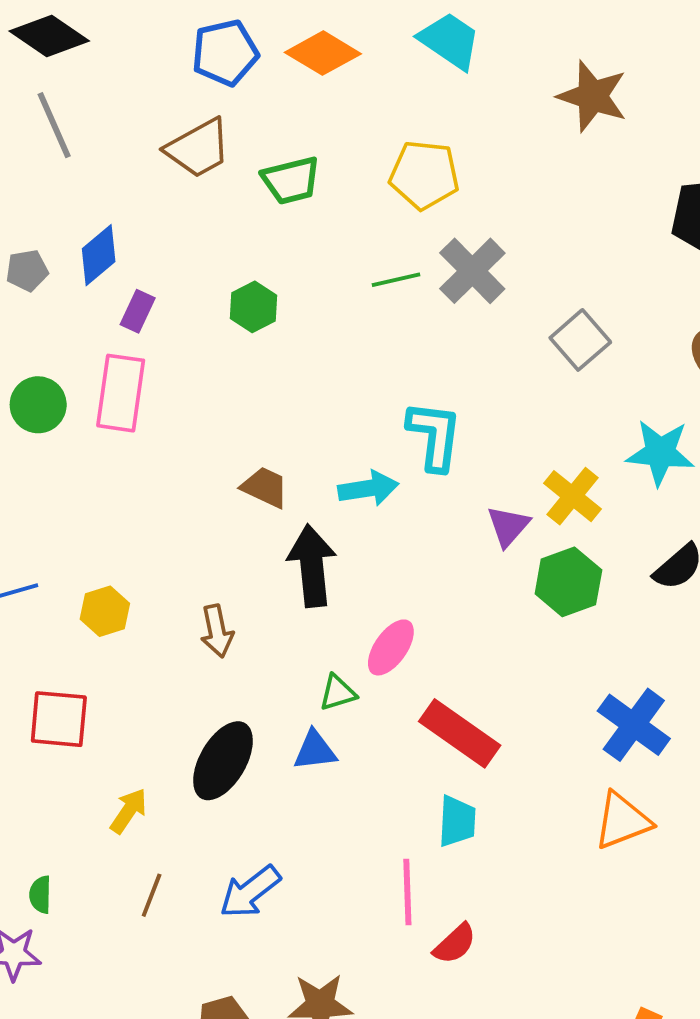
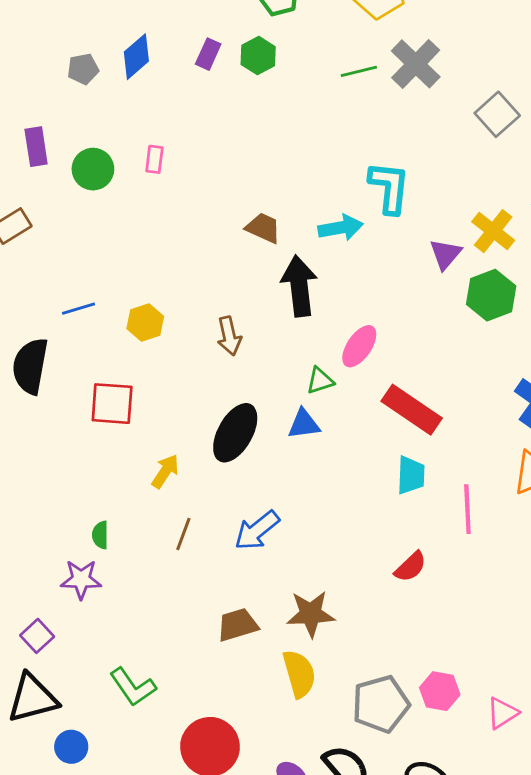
green hexagon: (253, 307) -> (258, 56), moved
purple rectangle: (138, 311) -> (208, 54), moved
pink rectangle: (121, 393) -> (154, 159), size x0.5
pink line: (407, 892) -> (467, 509), moved

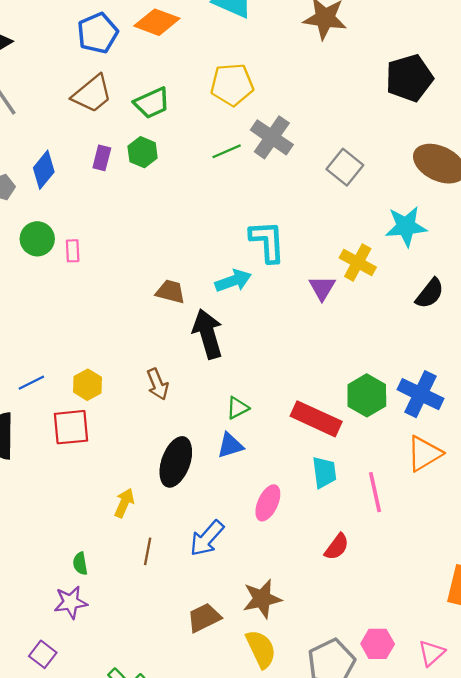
green circle: (93, 169) -> (37, 239), moved
green hexagon: (491, 295) -> (367, 395), moved
pink ellipse: (359, 346) -> (268, 503), moved
red square: (112, 404) -> (71, 427), moved

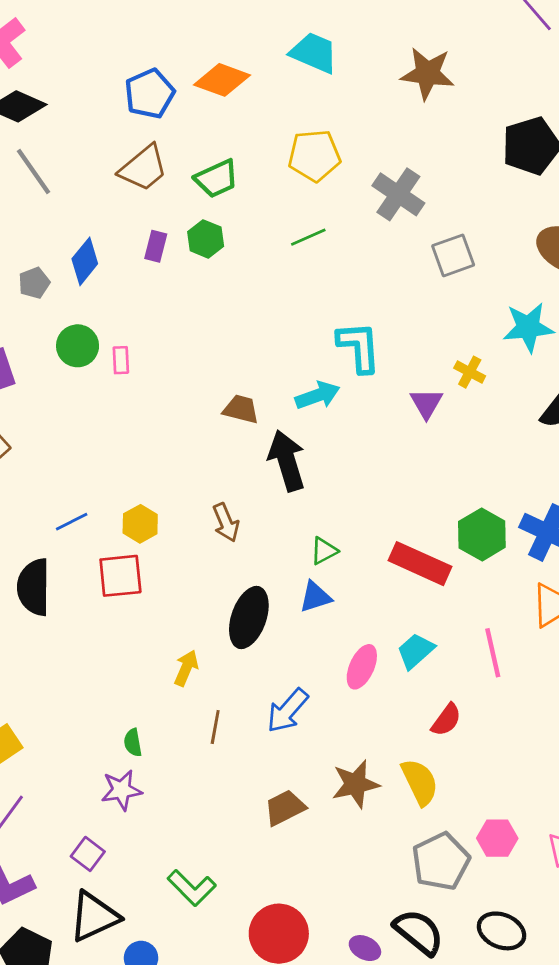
gray cross: (272, 137) -> (398, 194), moved
gray square: (345, 167) -> (453, 255), turned 32
yellow cross: (358, 263) -> (470, 372), size x0.7
cyan trapezoid: (324, 472) -> (416, 651), moved, turned -124
yellow semicircle: (261, 649) -> (420, 782), moved

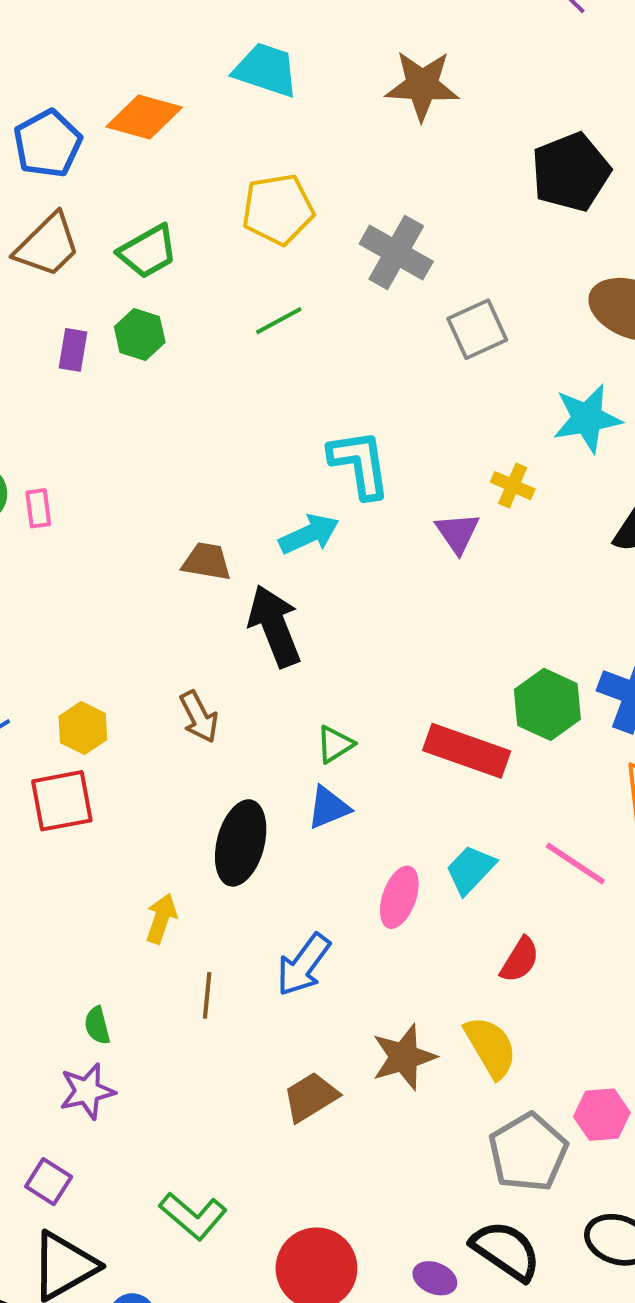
pink line: (493, 653) -> (575, 864), turned -39

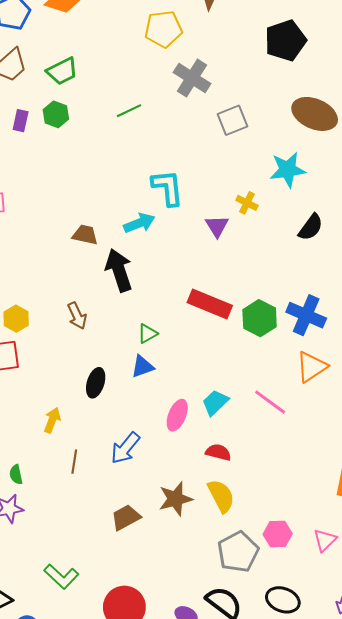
yellow pentagon: (278, 209) -> (163, 29), moved
red rectangle: (467, 751) -> (210, 304), moved
black ellipse: (241, 843) -> (96, 383), size x0.7
red semicircle: (520, 960) -> (218, 452), moved, turned -110

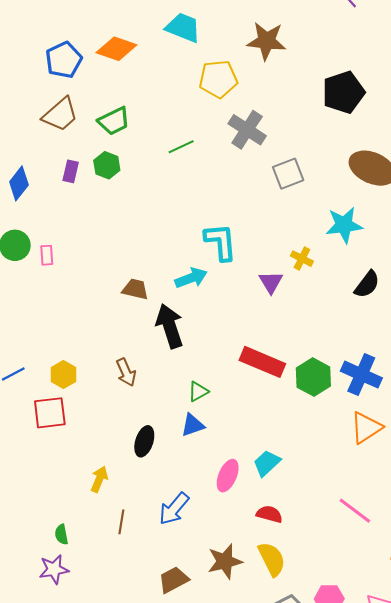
green line: (129, 111) -> (181, 147), moved
pink line: (270, 402) -> (355, 511), moved

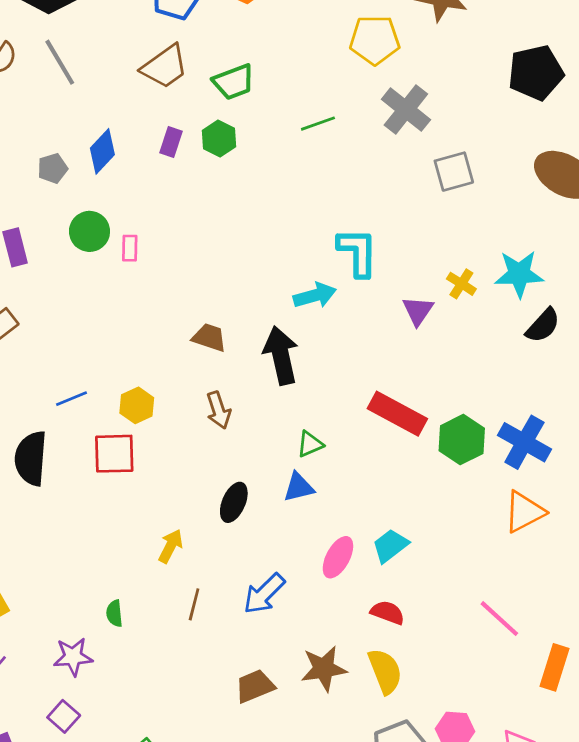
cyan star: (344, 225) -> (519, 274), moved
brown trapezoid: (135, 289) -> (209, 337), moved
purple star: (54, 569) -> (73, 657), moved

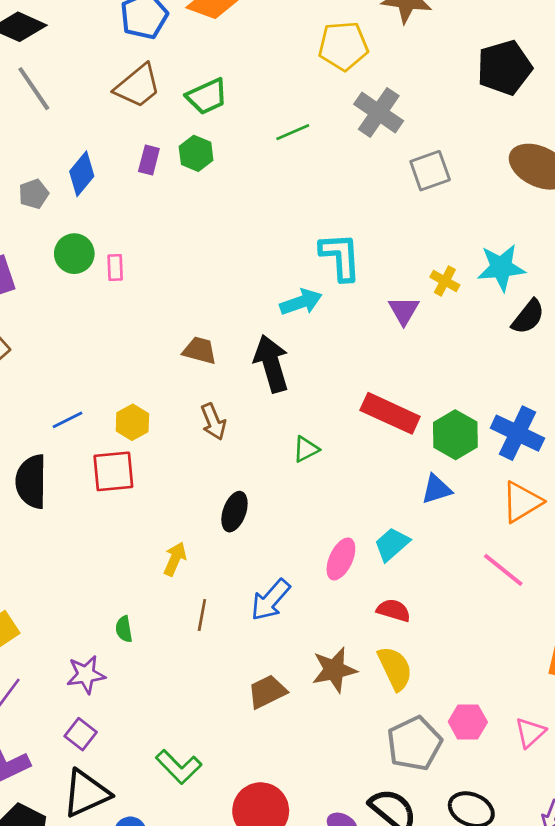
blue triangle: (299, 487) -> (436, 489), moved
pink line: (499, 619) -> (503, 570), moved

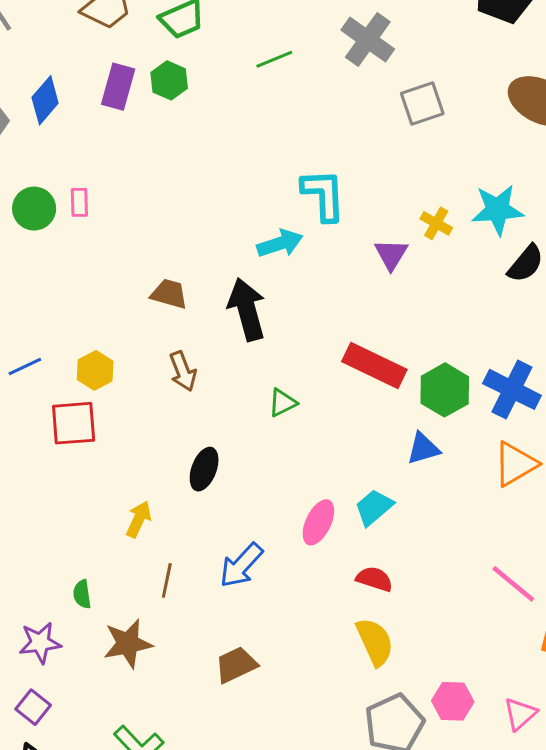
purple rectangle: (149, 160) -> (118, 87), size x1.4
green circle: (74, 254) -> (34, 209), moved
pink line: (503, 570) -> (513, 584), moved
brown star: (334, 670) -> (128, 644), moved

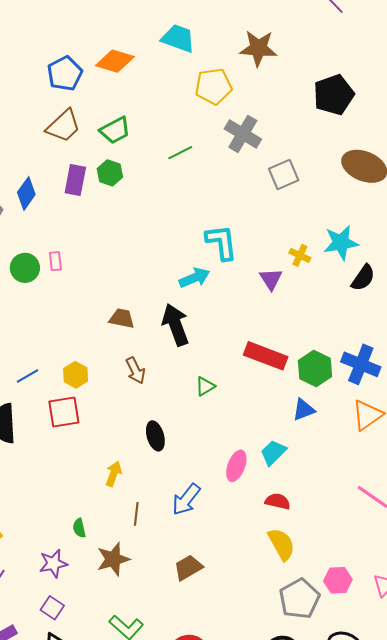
black ellipse: (204, 469) -> (155, 436), turned -32

